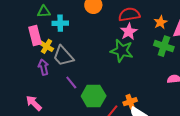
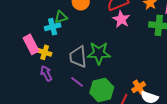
green triangle: (44, 12) -> (61, 17), moved
green star: (122, 51) -> (99, 53), moved
gray trapezoid: (63, 56) -> (78, 57), moved, turned 50

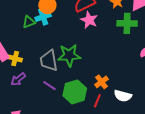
cyan cross: (53, 27) -> (43, 17), moved
purple arrow: (46, 73) -> (18, 79), turned -98
orange cross: (139, 87) -> (102, 82), moved

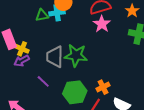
purple arrow: (18, 79) -> (22, 61), moved
purple line: (49, 86) -> (43, 81), moved

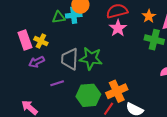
yellow cross: (22, 49) -> (41, 41), moved
purple line: (43, 81) -> (57, 83), turned -64
orange cross: (103, 87) -> (117, 91), size x1.5

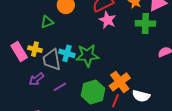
cyan cross: (74, 15) -> (67, 53), moved, turned 35
gray trapezoid: (70, 59) -> (52, 60), moved
purple arrow: (37, 62) -> (36, 79), moved

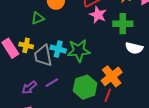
green cross: (145, 23) -> (123, 24), moved
purple arrow: (36, 79) -> (29, 88), moved
white semicircle: (141, 96) -> (134, 48), moved

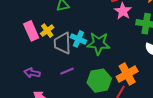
yellow cross: (26, 45) -> (47, 31), turned 32
purple arrow: (29, 88) -> (32, 73), moved, turned 42

